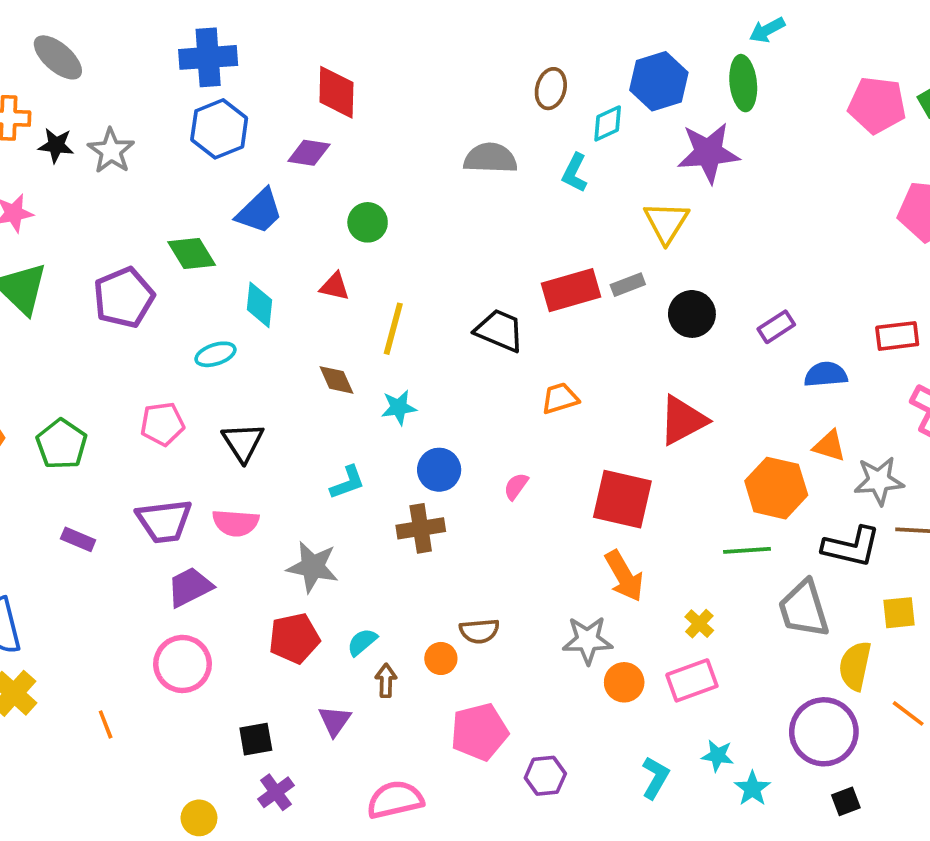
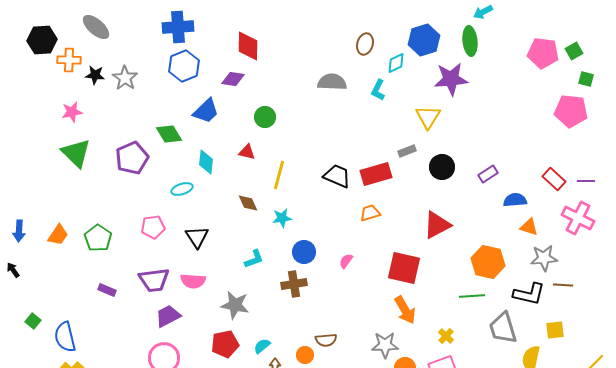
red rectangle: (571, 290) -> (376, 174), moved
red rectangle: (897, 336) -> (554, 179), turned 50
orange triangle: (829, 446) -> (529, 227), moved

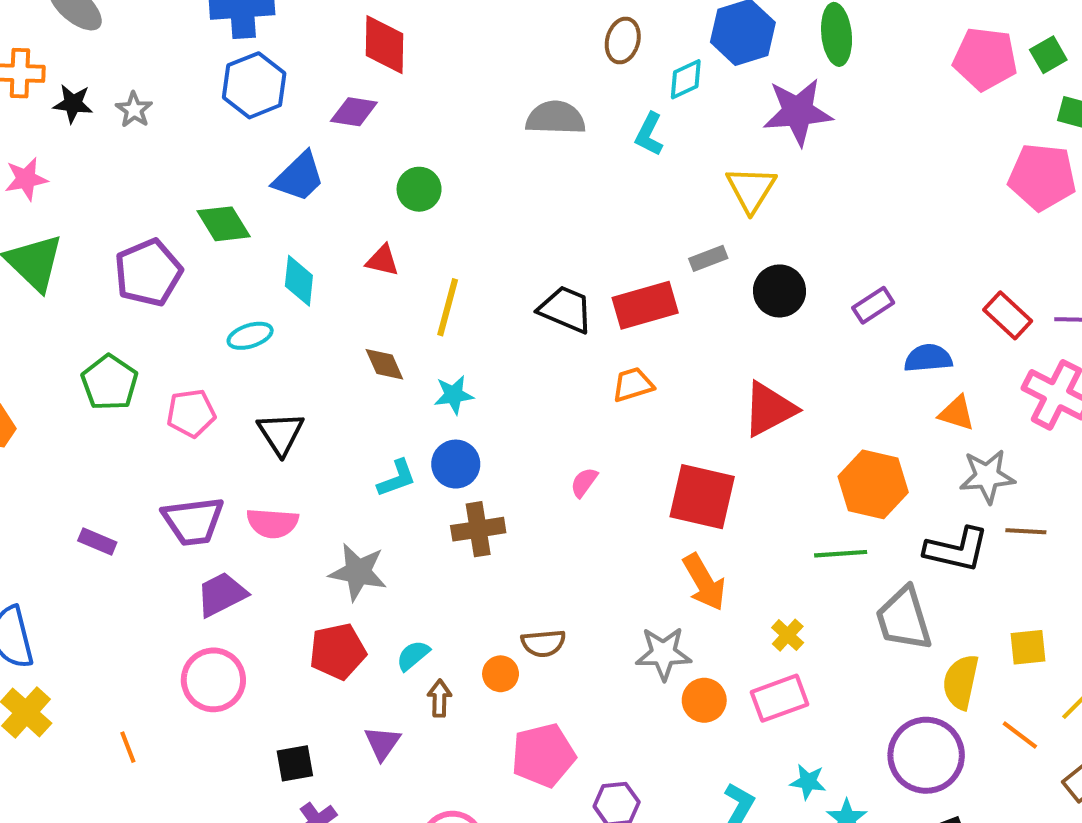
gray star: (125, 78) -> (134, 110), size x0.7
green pentagon: (98, 238) -> (110, 383), moved
blue circle: (304, 252) -> (456, 464), moved
yellow square: (555, 330) -> (1028, 647), moved

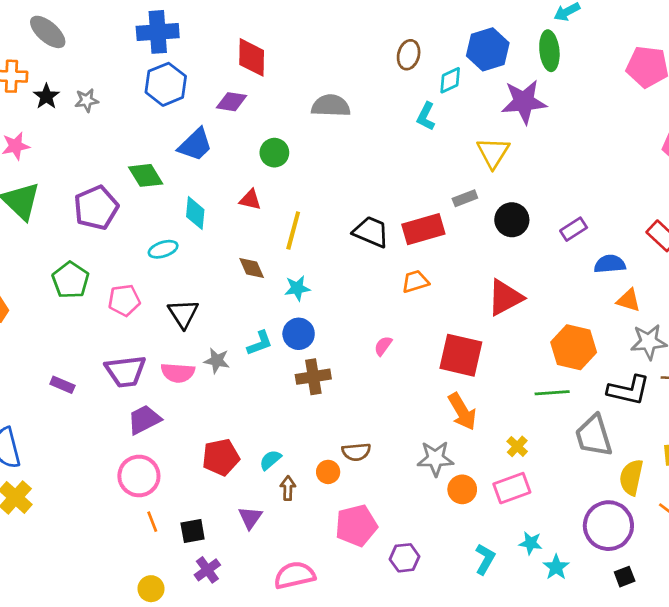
black star: (73, 104) -> (46, 96), turned 30
gray star: (134, 110) -> (87, 100), turned 30
gray semicircle: (556, 118) -> (331, 106), moved
gray star: (358, 572) -> (217, 361), moved, size x0.7
orange line: (128, 747) -> (152, 522), moved

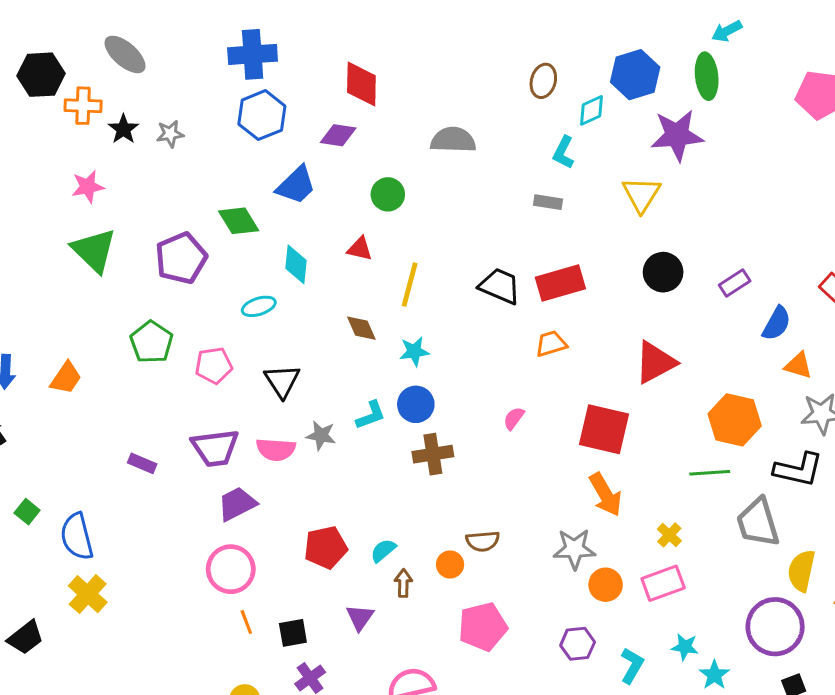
gray rectangle: (465, 198) -> (548, 202), moved, turned 30
blue semicircle: (610, 264) -> (777, 323), turned 124
purple hexagon: (405, 558) -> (578, 644), moved

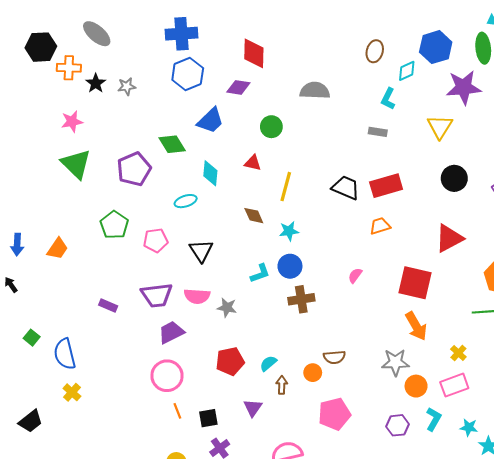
gray star: (321, 435) -> (227, 308), moved
yellow cross: (88, 594) -> (72, 392), size x0.7
cyan L-shape: (632, 666) -> (434, 419), moved

